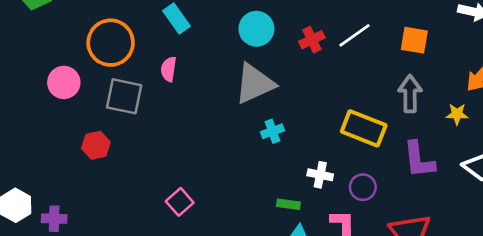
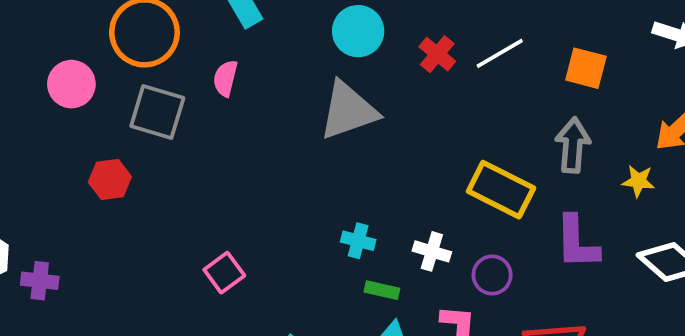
red cross: (312, 40) -> (437, 54), turned -30
cyan cross: (273, 131) -> (358, 241), moved, turned 30

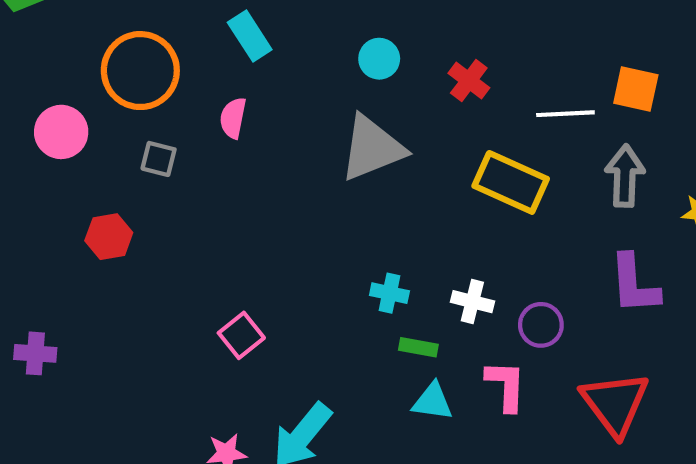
cyan circle: (358, 31) -> (379, 59), size x0.7
white line: (500, 53) -> (565, 114), moved, turned 30
gray square: (157, 112) -> (159, 159), size x0.6
yellow rectangle: (501, 190) -> (511, 182), moved

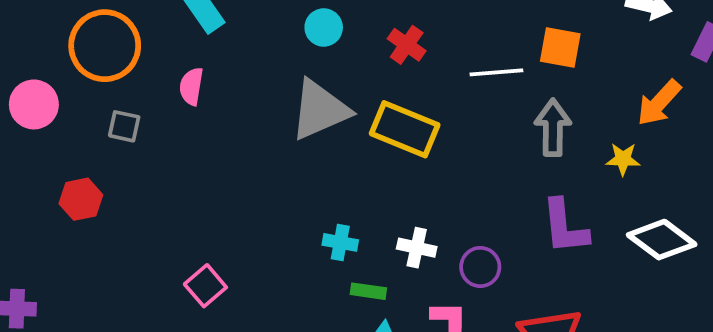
yellow rectangle: (511, 182) -> (405, 129), moved

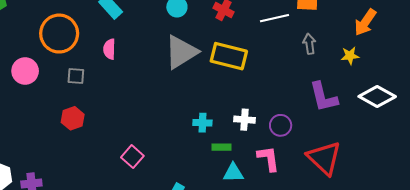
gray arrow: (553, 128) -> (309, 44), size x0.7
red hexagon: (81, 199) -> (73, 118), moved

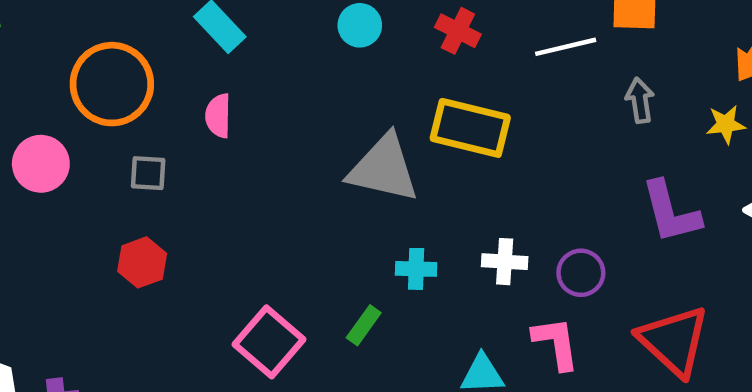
gray triangle: (181, 52) -> (384, 168), moved, turned 45
green rectangle: (222, 147) -> (364, 325), moved, turned -54
pink square: (132, 157) -> (269, 342), size x1.4

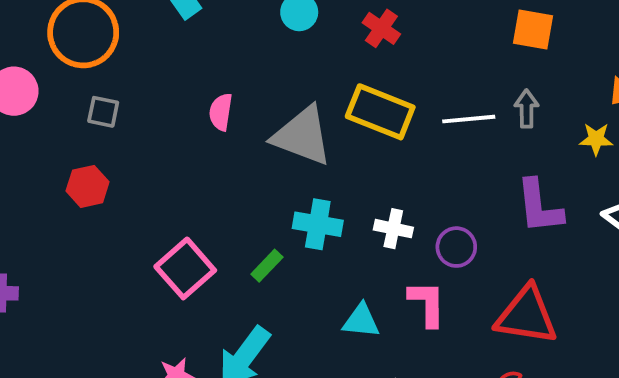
white line: (566, 47) -> (469, 119), moved
pink semicircle: (218, 116) -> (221, 112), moved
cyan cross: (416, 269) -> (318, 224), size x1.4
red triangle: (674, 341) -> (527, 315), turned -42

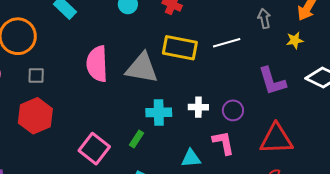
gray arrow: (526, 109) -> (264, 19), moved
pink semicircle: (221, 112) -> (97, 64), size x1.8
red hexagon: (88, 186) -> (35, 116), size x1.6

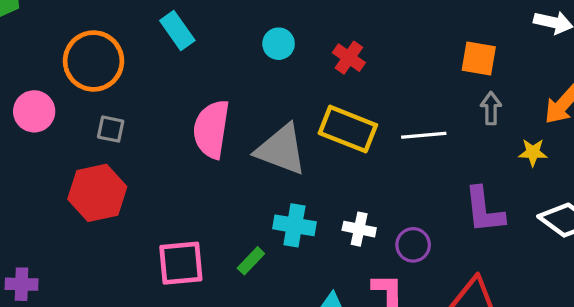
pink square: (94, 149) -> (181, 263), turned 36

